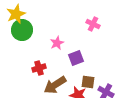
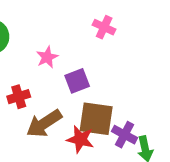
brown square: (88, 82) -> (96, 119), size x1.6

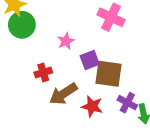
pink cross: (104, 27) -> (111, 17), size x1.5
brown square: (96, 119) -> (108, 74), moved

